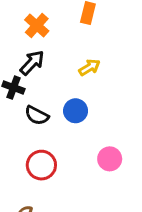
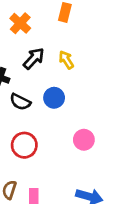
black arrow: (32, 63) -> (34, 58), moved
yellow arrow: (89, 67) -> (66, 60), turned -90

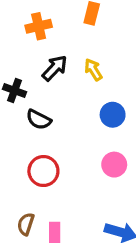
orange cross: (20, 23) -> (39, 26), turned 35
blue circle: (54, 98) -> (113, 115), moved

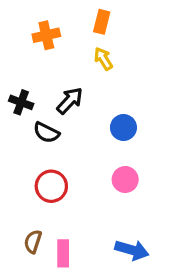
black arrow: (55, 68) -> (70, 101), moved
yellow arrow: (93, 70) -> (103, 59), moved

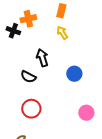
black arrow: (70, 101) -> (42, 58), turned -60
black cross: (21, 102) -> (13, 31), moved
pink circle: (125, 180) -> (86, 113), moved

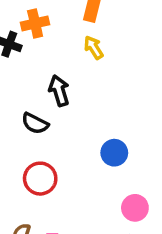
blue circle: (74, 74) -> (114, 153), moved
pink circle: (86, 113) -> (135, 208), moved

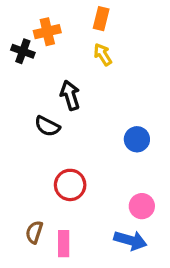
blue circle: (114, 153) -> (137, 139), moved
red circle: (40, 179) -> (70, 185), moved

